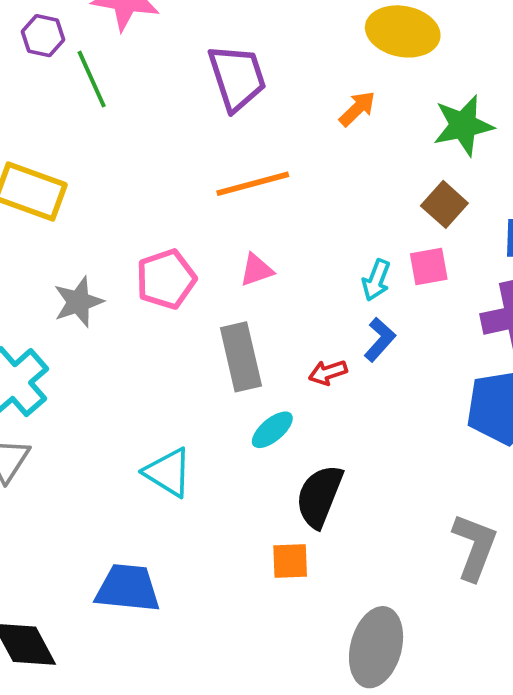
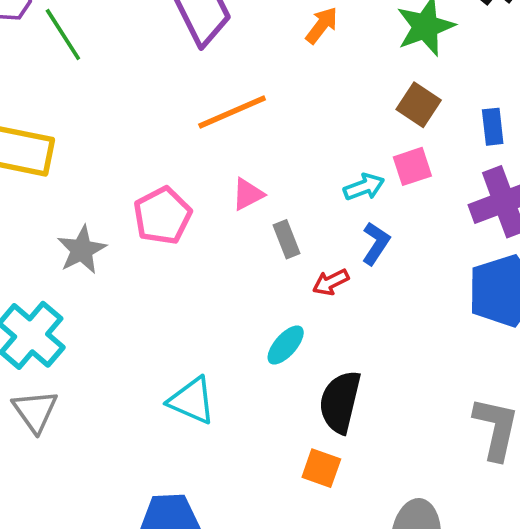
cyan arrow: (376, 280) -> (364, 187), turned -123
gray rectangle: (241, 357) -> (287, 239), moved, size x0.6
orange square: (290, 561) -> (321, 468), turned 30

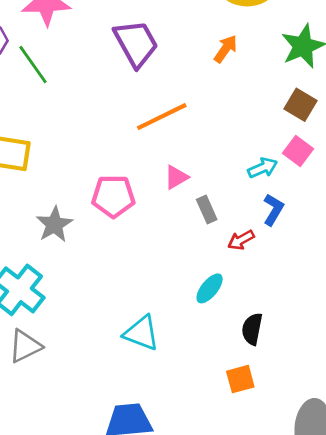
pink square: (412, 166) -> (298, 151), turned -32
pink pentagon: (162, 216) -> (113, 196), turned 30
black semicircle: (340, 402) -> (252, 329), size x0.7
gray triangle: (35, 411) -> (25, 346), turned 42
orange square: (321, 468) -> (240, 379), turned -32

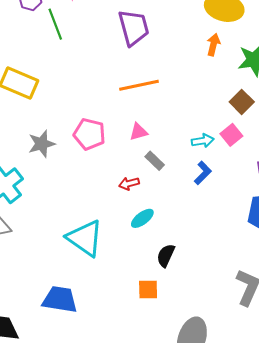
orange arrow: (226, 49) -> (213, 45), moved, turned -35
gray rectangle: (207, 210) -> (155, 161), turned -36
red arrow: (241, 240) -> (129, 184), moved
cyan triangle: (141, 333) -> (85, 238), size x1.4

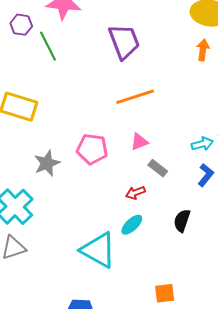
cyan ellipse: (142, 218) -> (132, 225), moved
black semicircle: (166, 255) -> (182, 221), moved

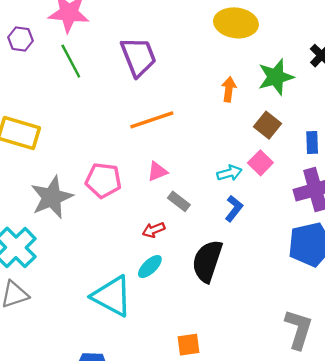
green line: (48, 46) -> (71, 61), moved
orange arrow: (203, 50) -> (229, 89), moved
gray star: (47, 163) -> (52, 197), size x1.4
black semicircle: (182, 221) -> (207, 261), size x1.6

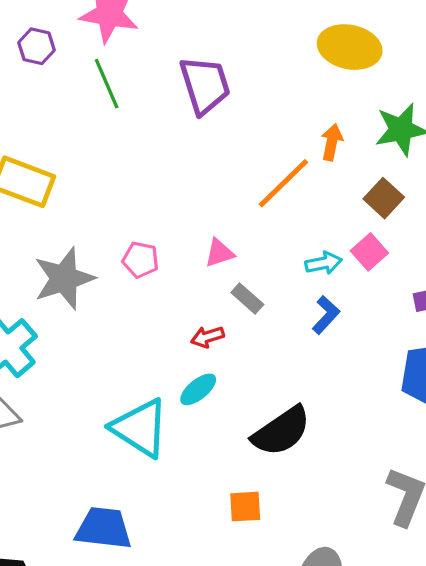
orange line: (152, 120) -> (283, 183), moved, turned -30
pink pentagon: (103, 180) -> (141, 260), size x0.7
black semicircle: (207, 261) -> (281, 431), moved, turned -147

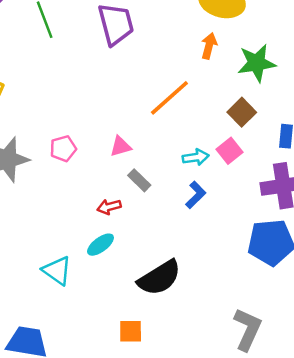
orange arrow: (332, 142) -> (209, 46), moved
pink pentagon: (141, 260) -> (63, 149), turned -30
cyan triangle: (140, 428) -> (57, 271), size x0.7

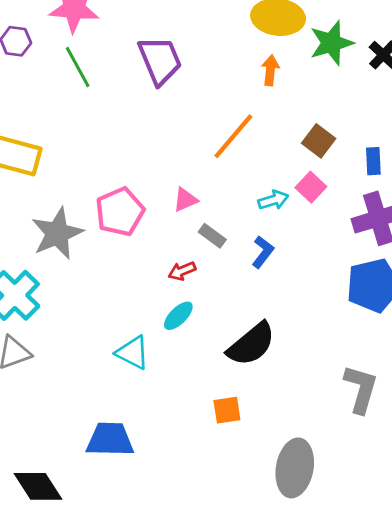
green star: (257, 63) -> (331, 43), moved
pink pentagon: (63, 149) -> (120, 212), size x1.6
blue L-shape: (196, 195) -> (263, 252), moved

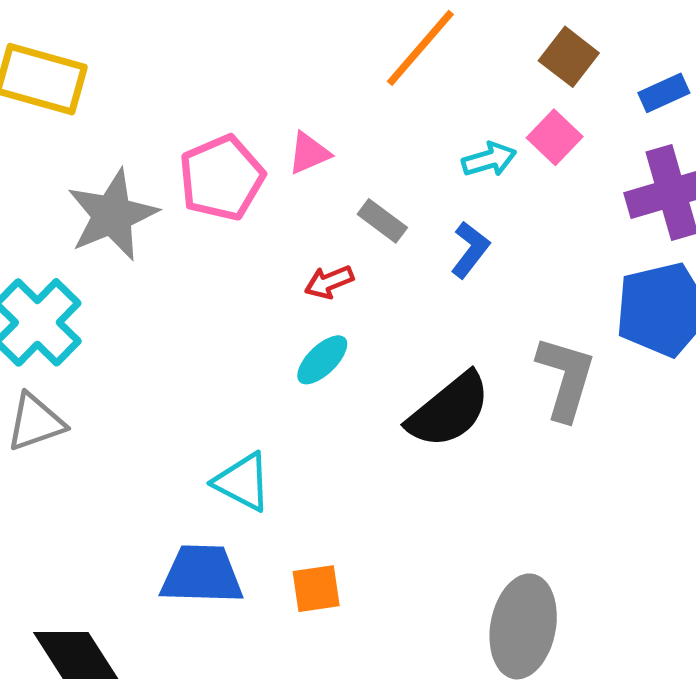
blue rectangle: (373, 161) -> (664, 93), turned 68
pink triangle: (185, 200) -> (309, 153), moved
cyan triangle: (133, 353) -> (243, 482), moved
gray L-shape: (361, 389) -> (566, 378), moved
orange square: (227, 410) -> (316, 589), moved

